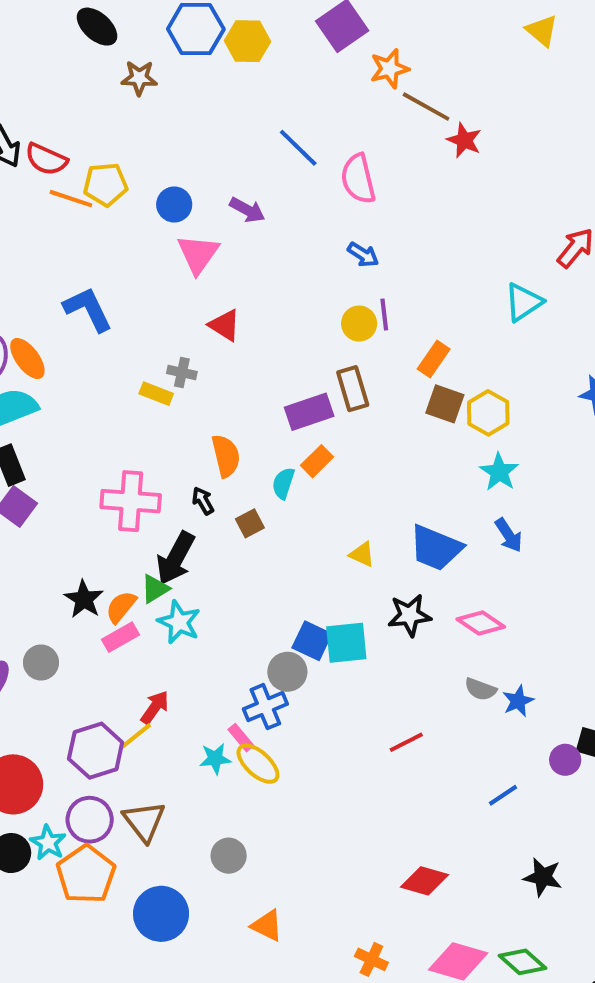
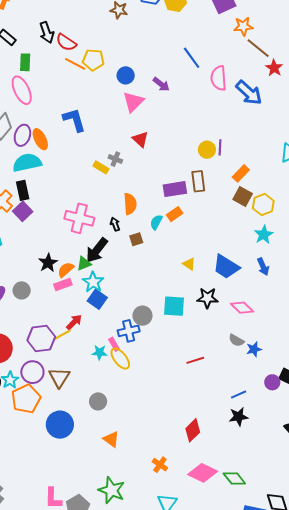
blue arrow: (363, 255) -> (249, 93), moved, size x1.8
blue square: (312, 641) -> (97, 299), moved
black star: (543, 877) -> (238, 417), moved, turned -30
red diamond: (425, 881) -> (193, 430), turned -70

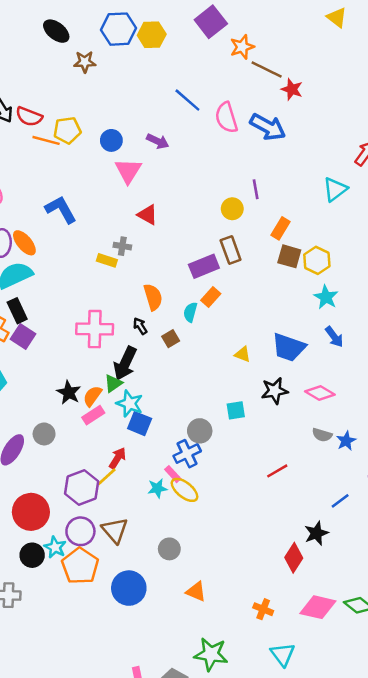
purple line: (220, 147) -> (256, 189), moved
cyan square: (174, 306) -> (236, 410), size x0.7
black star: (238, 417) -> (316, 533), moved

